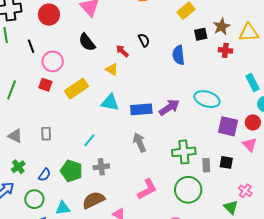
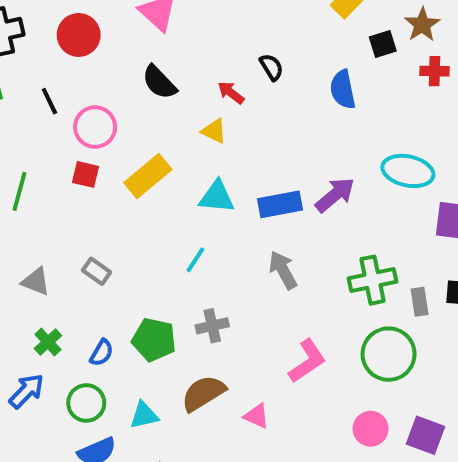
gray rectangle: (46, 134) -> (97, 271), turned -48
cyan line: (89, 140) -> (195, 260), moved

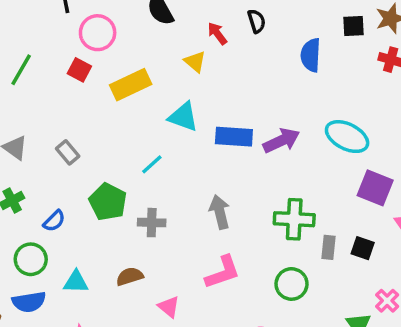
gray arrow: (283, 270) -> (220, 212), moved
green pentagon: (154, 340) -> (108, 202), moved
green circle: (389, 354) -> (292, 284), size x0.7
brown semicircle: (203, 393) -> (130, 276), size x0.7

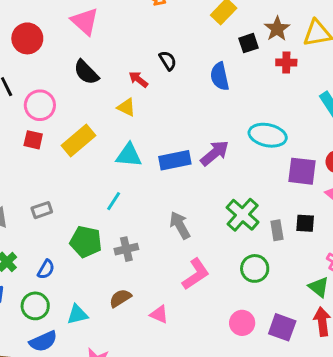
gray rectangle: (68, 152) -> (42, 210), turned -54
green cross: (294, 219) -> (243, 215), turned -36

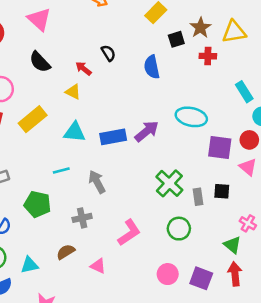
cyan line: (114, 201) -> (61, 170), turned 42
gray arrow: (180, 225) -> (97, 182), moved
gray cross: (126, 249) -> (82, 218), moved

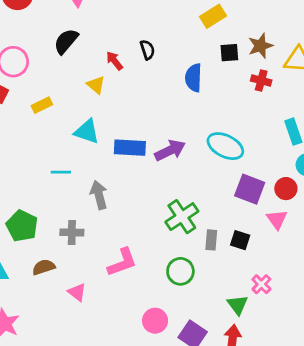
black semicircle: (40, 62) -> (66, 41), turned 70
yellow rectangle: (33, 119) -> (42, 105), size x0.6
green pentagon: (37, 204) -> (22, 226), moved

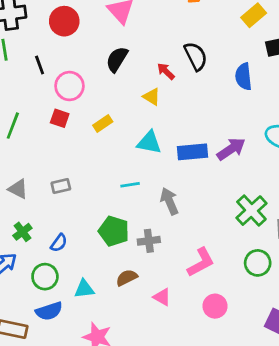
black semicircle: (147, 50) -> (196, 56), size x1.5
green pentagon: (22, 226) -> (114, 231), moved
pink circle: (155, 321) -> (215, 306), moved

